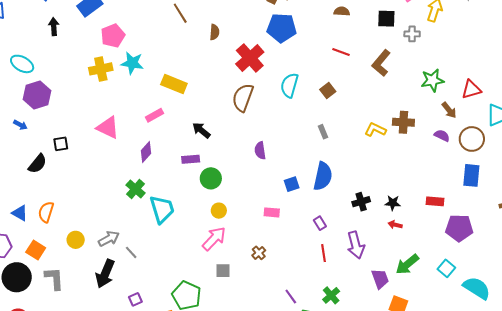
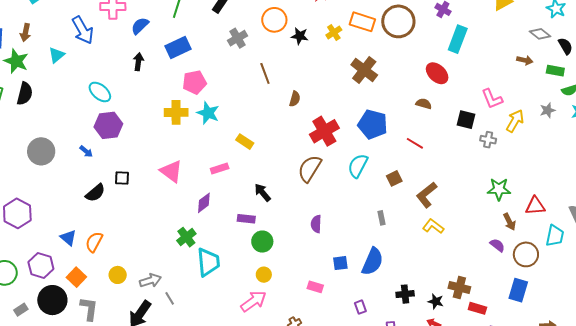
blue pentagon: (282, 28) -> (373, 124), moved
brown L-shape: (381, 63) -> (427, 195), moved
yellow rectangle: (174, 84) -> (245, 142), size x0.7
brown cross: (403, 122) -> (459, 287), moved

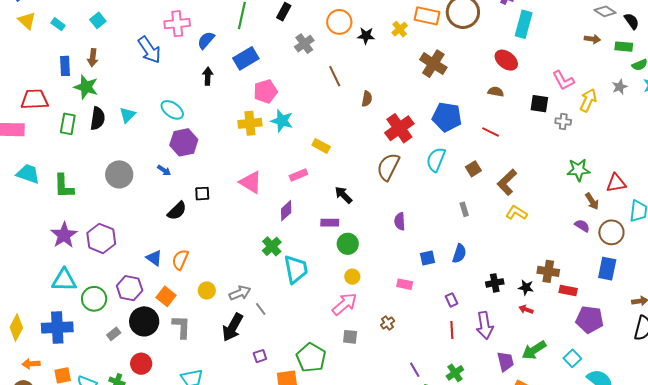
cyan triangle: (57, 55) -> (127, 115), moved
blue semicircle: (372, 262) -> (459, 254), size x0.7

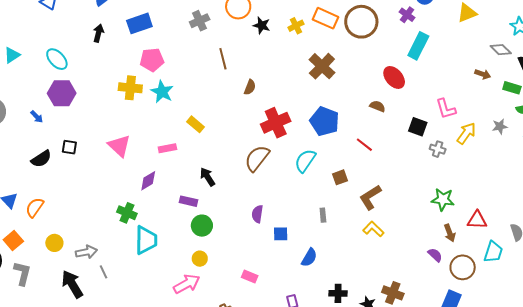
green cross: (272, 246) -> (127, 213), turned -36
blue square: (427, 258) -> (281, 234), moved
black arrow: (233, 327) -> (72, 284), turned 108

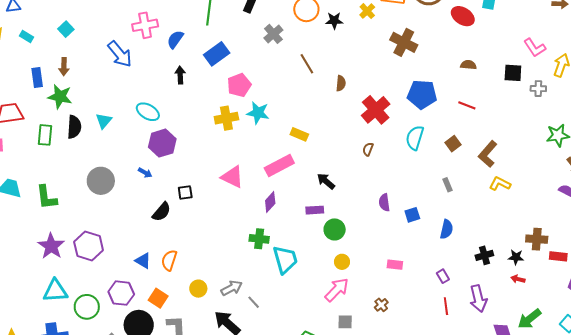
red ellipse: (394, 77) -> (463, 16), moved
pink rectangle: (167, 148) -> (279, 165), size x1.6
brown semicircle: (257, 158) -> (368, 149), size x0.5

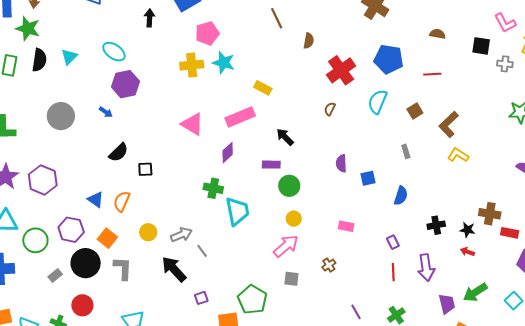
red line: (467, 105) -> (432, 74), turned -30
black square: (185, 192) -> (145, 169), moved

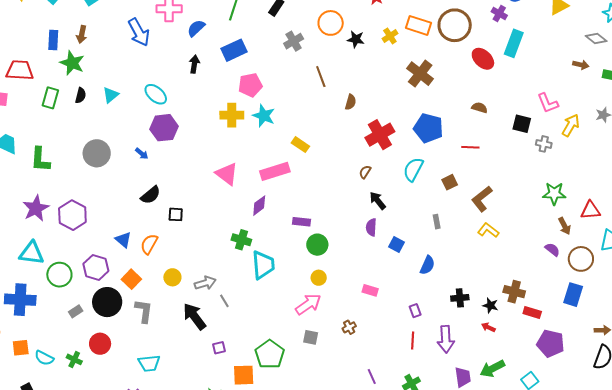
black semicircle: (39, 60) -> (81, 95), size x0.7
black arrow: (285, 137) -> (378, 201), moved
blue square: (368, 178) -> (396, 245), turned 35

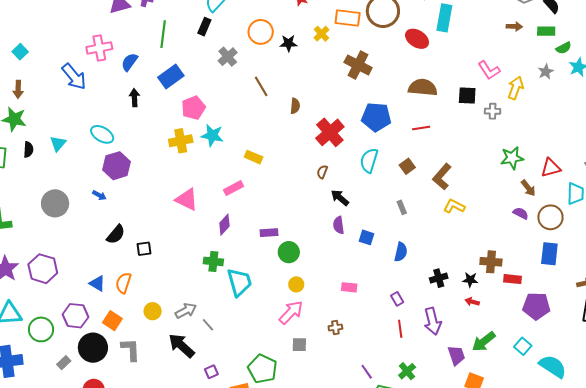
brown semicircle: (479, 108) -> (423, 87), size x1.8
pink rectangle: (275, 171) -> (234, 188), size x0.7
brown cross: (349, 327) -> (335, 328), turned 32

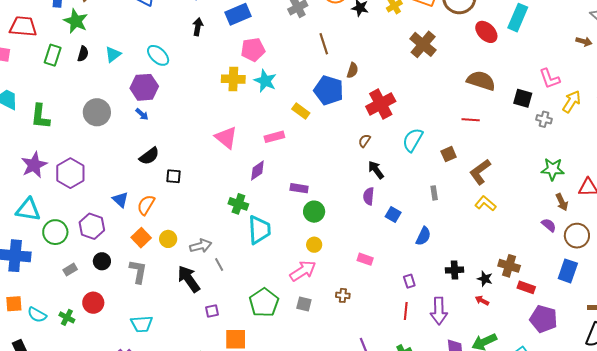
blue pentagon: (376, 117) -> (329, 90), moved
purple hexagon: (116, 166) -> (144, 87), moved
orange square: (112, 321) -> (141, 238), moved
black circle: (93, 348) -> (102, 261), size x0.6
green pentagon: (262, 369) -> (264, 303), moved

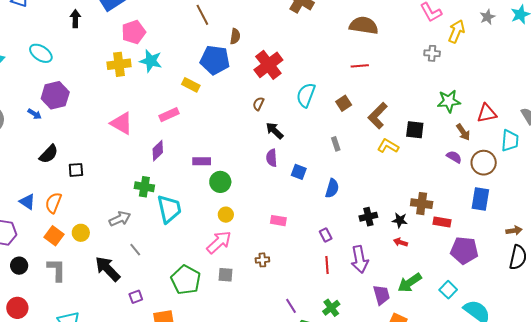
purple hexagon: (144, 87) -> (55, 95), moved
black square: (523, 98) -> (415, 130), moved
gray arrow: (201, 246) -> (120, 219), moved

